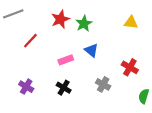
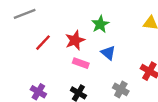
red star: (60, 19) -> (75, 40), moved
pink rectangle: (66, 60) -> (81, 63), turned 40

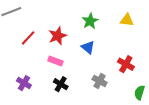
green star: (100, 24) -> (90, 21), moved
pink rectangle: (81, 63) -> (55, 61), moved

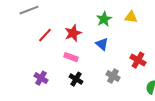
yellow triangle: (127, 20) -> (131, 17), moved

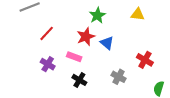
green star: (104, 19) -> (97, 15), moved
red star: (73, 33) -> (86, 37), moved
purple cross: (41, 78) -> (48, 64), moved

